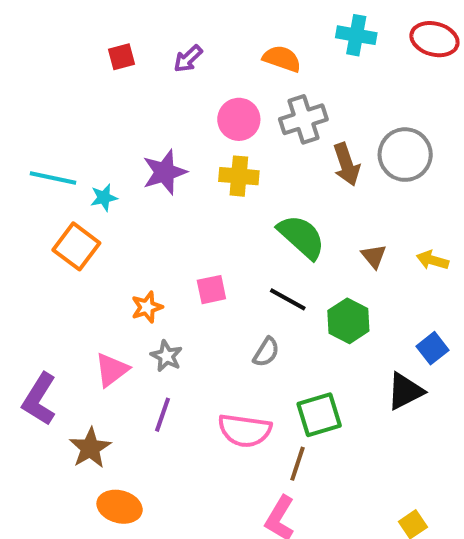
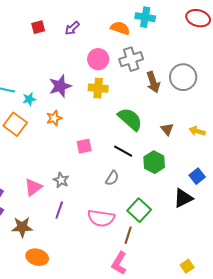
cyan cross: (356, 35) -> (145, 17), moved
orange star: (147, 307) -> (54, 118), moved
green square: (319, 415) -> (139, 210), turned -30
brown star: (90, 448) -> (22, 227), turned 30

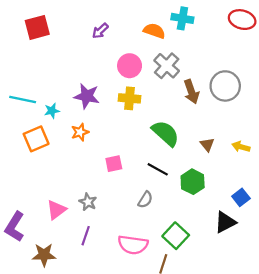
red square: (38, 27) -> (37, 27), moved, size x1.6
gray cross: (131, 59) -> (167, 66), turned -30
purple star: (60, 86) -> (87, 96), turned 30
orange square: (15, 124) -> (36, 139), turned 30

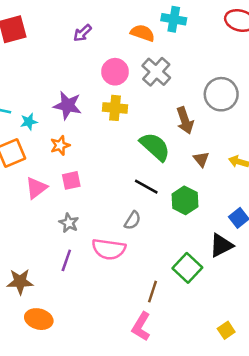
brown arrow: (191, 92) -> (185, 120), moved
pink square: (114, 164) -> (71, 180), moved
pink triangle: (56, 210) -> (36, 188), moved
green square: (176, 236) -> (187, 268), moved
pink semicircle: (133, 245) -> (109, 249), moved

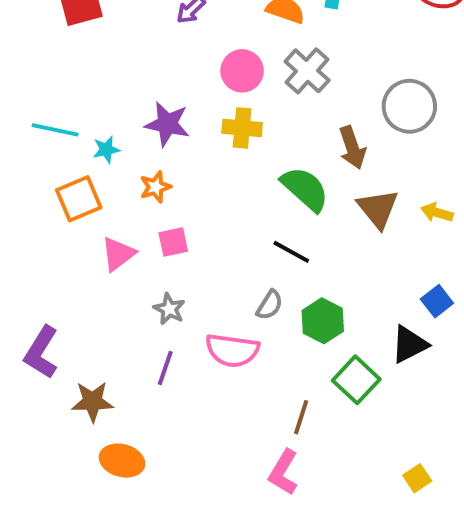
brown triangle: (201, 159) -> (378, 209), size x1.6
green hexagon: (185, 200) -> (323, 321), moved

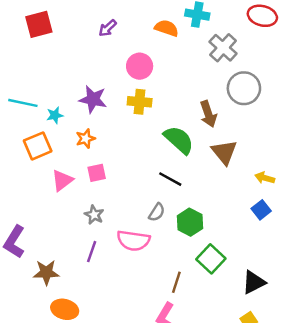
gray cross: (307, 71) -> (223, 48), moved
yellow arrow: (437, 213) -> (265, 178), moved
black triangle: (409, 344) -> (254, 282), moved

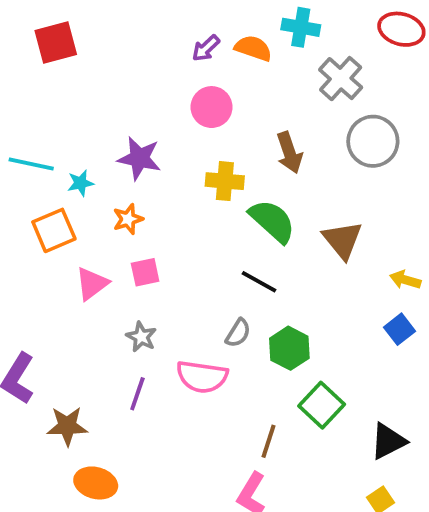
purple arrow: (108, 28) -> (206, 48), moved
yellow cross: (140, 102) -> (225, 181), moved
brown arrow: (208, 114) -> (289, 153), moved

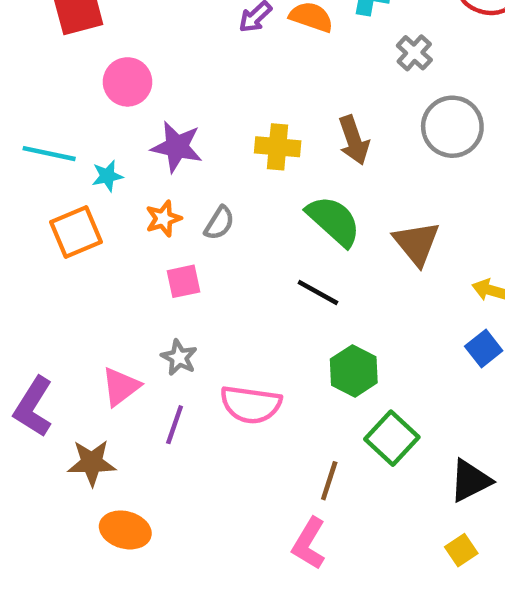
gray cross: (341, 79) -> (414, 53), size x0.7
pink circle: (212, 107) -> (128, 82), moved
yellow cross: (225, 181) -> (278, 147), moved
pink triangle: (92, 284) -> (121, 387), moved
gray semicircle: (238, 333) -> (219, 223), moved

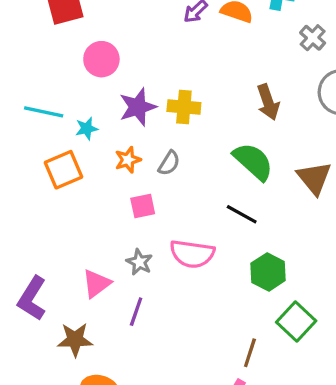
purple star: (177, 147) -> (138, 107), turned -30
yellow cross: (278, 147) -> (184, 107), moved
pink semicircle: (251, 405) -> (192, 254), moved

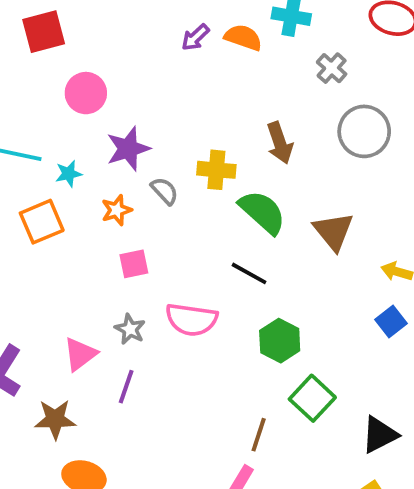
yellow cross: (184, 107) -> (216, 170), moved
gray semicircle: (169, 163) -> (165, 191), moved, turned -75

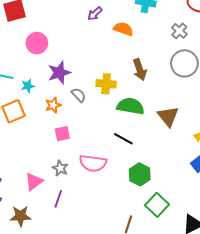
orange semicircle: (243, 37) -> (123, 29), moved
gray cross: (332, 68) -> (179, 31), moved
green semicircle: (262, 212) -> (131, 106), turned -32

